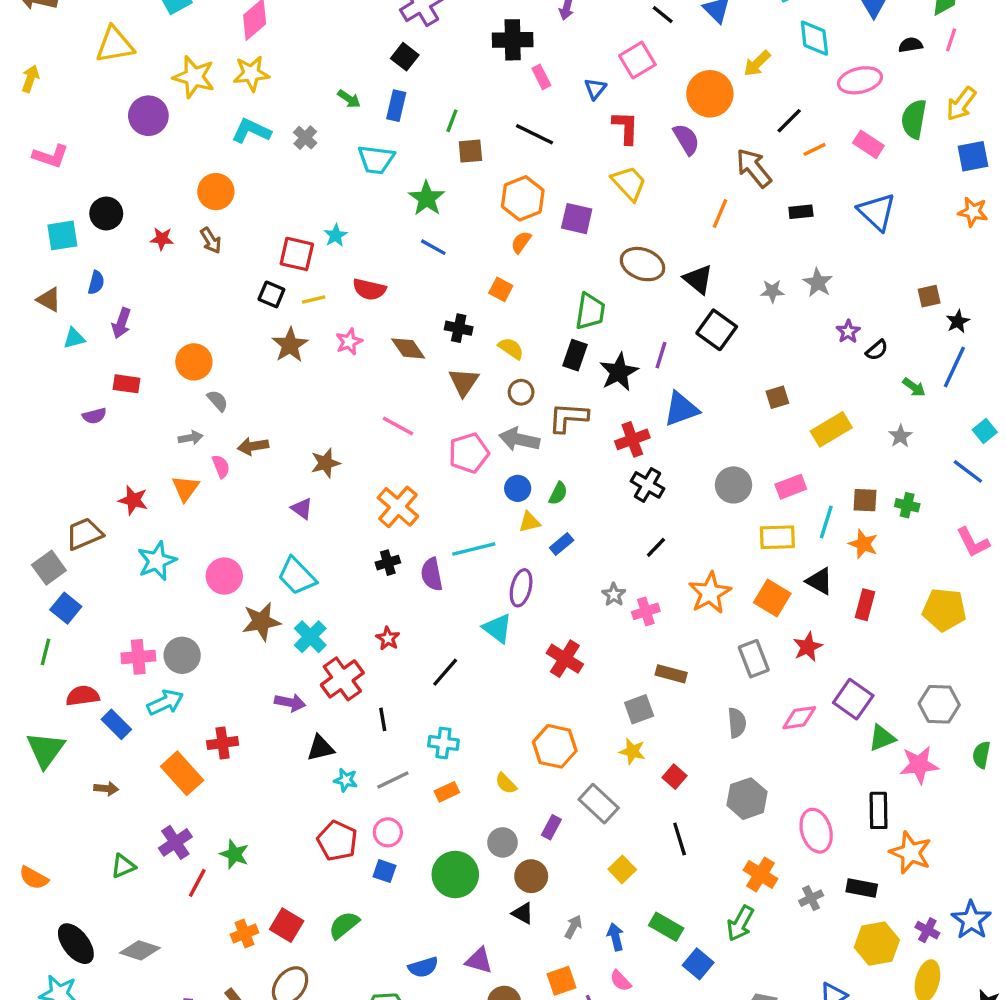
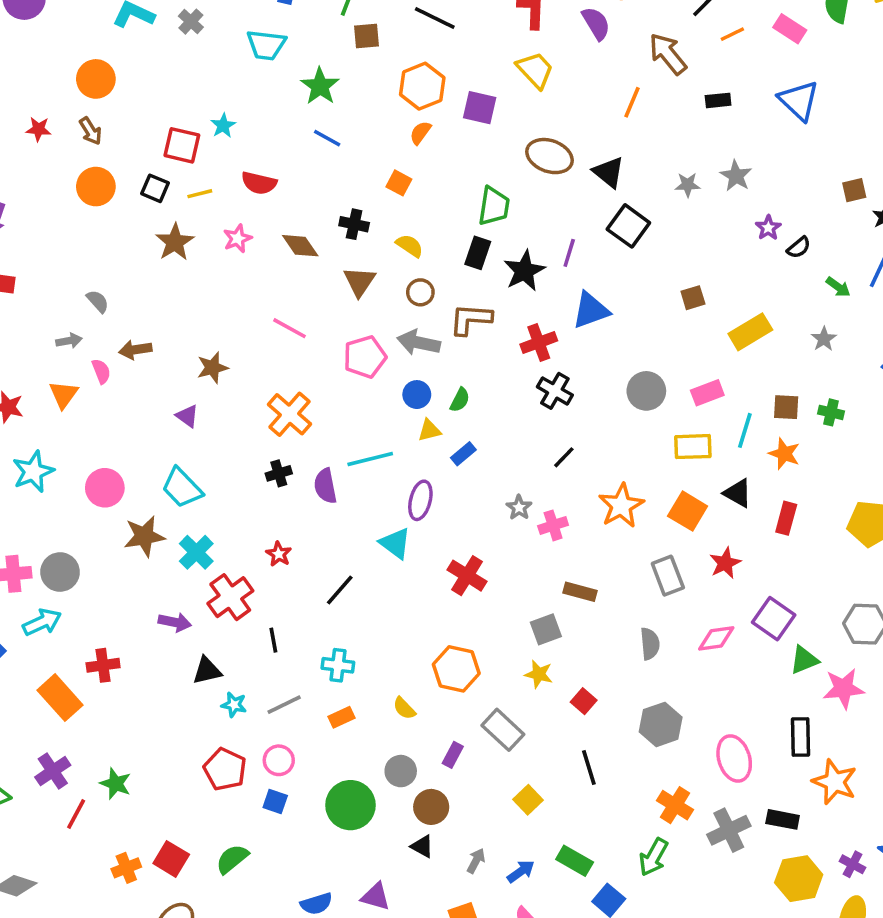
orange circle: (194, 362) -> (96, 187), moved
gray cross: (811, 898) -> (729, 830), size x1.6
blue arrow: (615, 937) -> (521, 871), turned 68

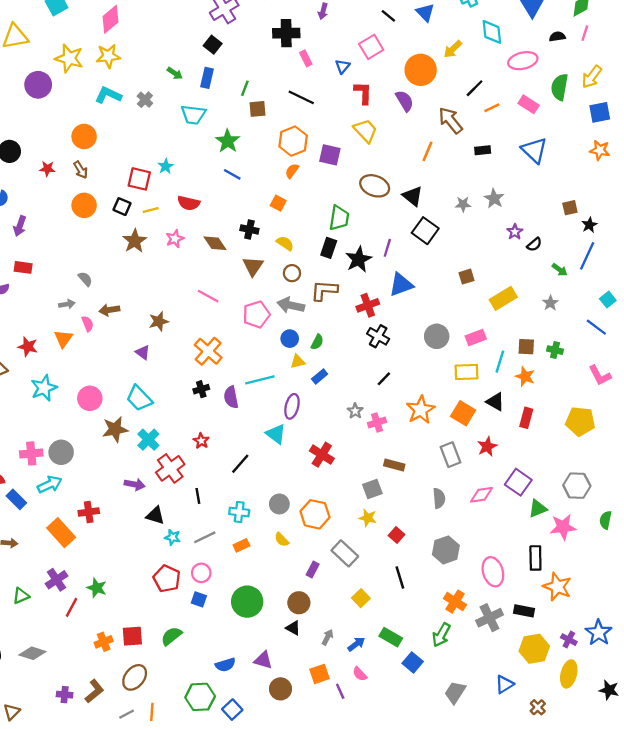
black triangle: (207, 671) -> (155, 515), turned 30
gray circle: (401, 771) -> (279, 504), moved
red square: (171, 859) -> (132, 636), turned -35

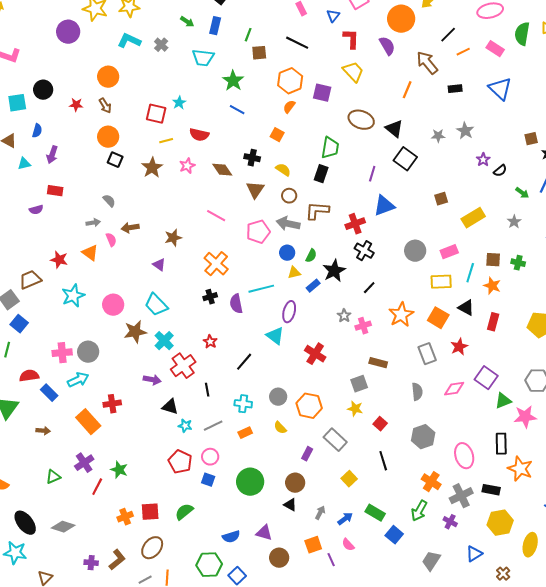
black square: (122, 207) -> (115, 160), moved
black star: (359, 259) -> (334, 271), moved
orange triangle: (63, 339) -> (90, 253), turned -30
purple cross: (569, 640) -> (450, 522), moved

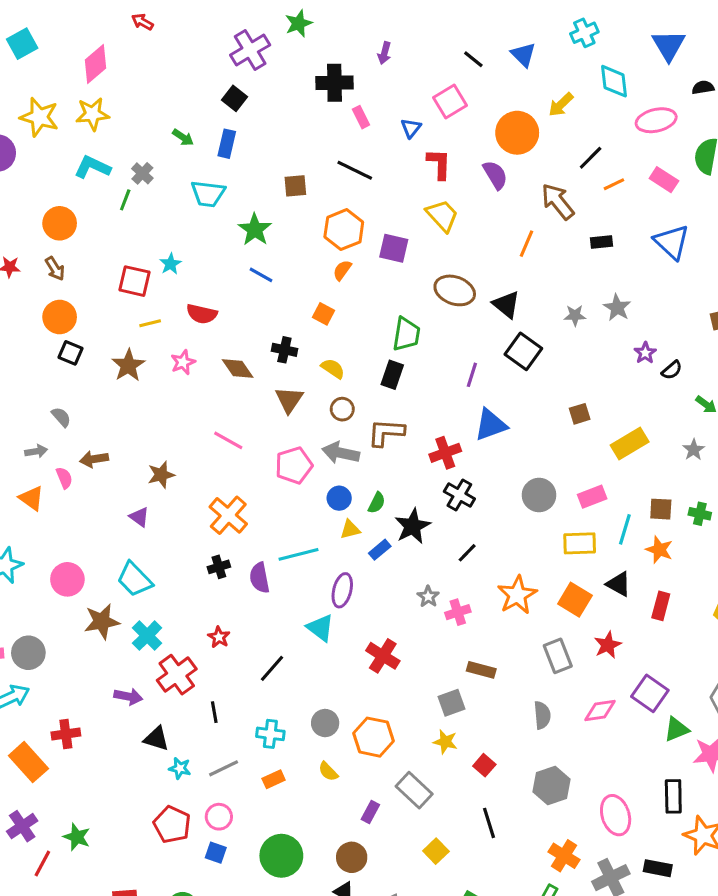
green line: (248, 35) -> (125, 200), moved

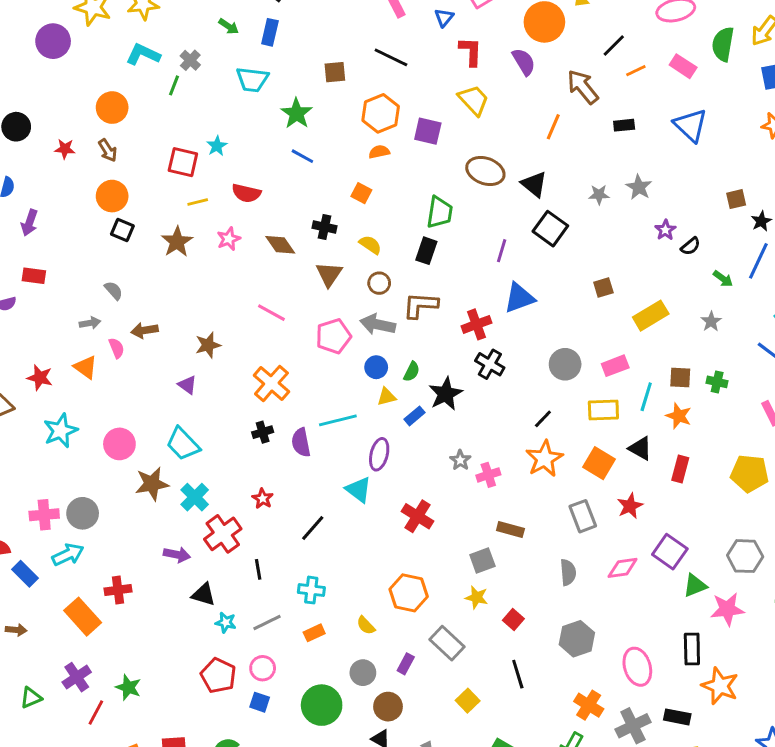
orange semicircle: (342, 270) -> (379, 152), turned 42
black line: (467, 553) -> (543, 419), moved
gray circle: (325, 723) -> (363, 673), moved

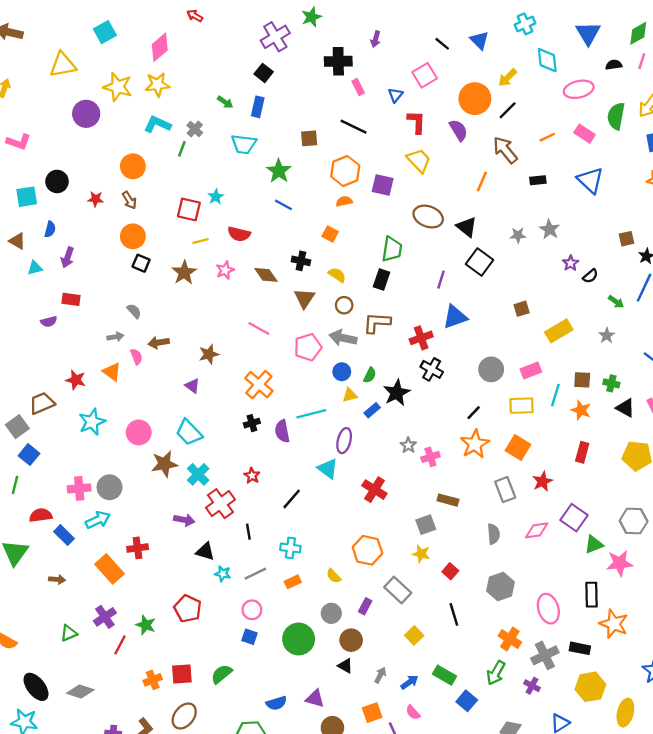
black line: (614, 46) -> (508, 110), moved
black triangle: (640, 448) -> (625, 408), moved
red pentagon: (218, 676) -> (188, 609), moved

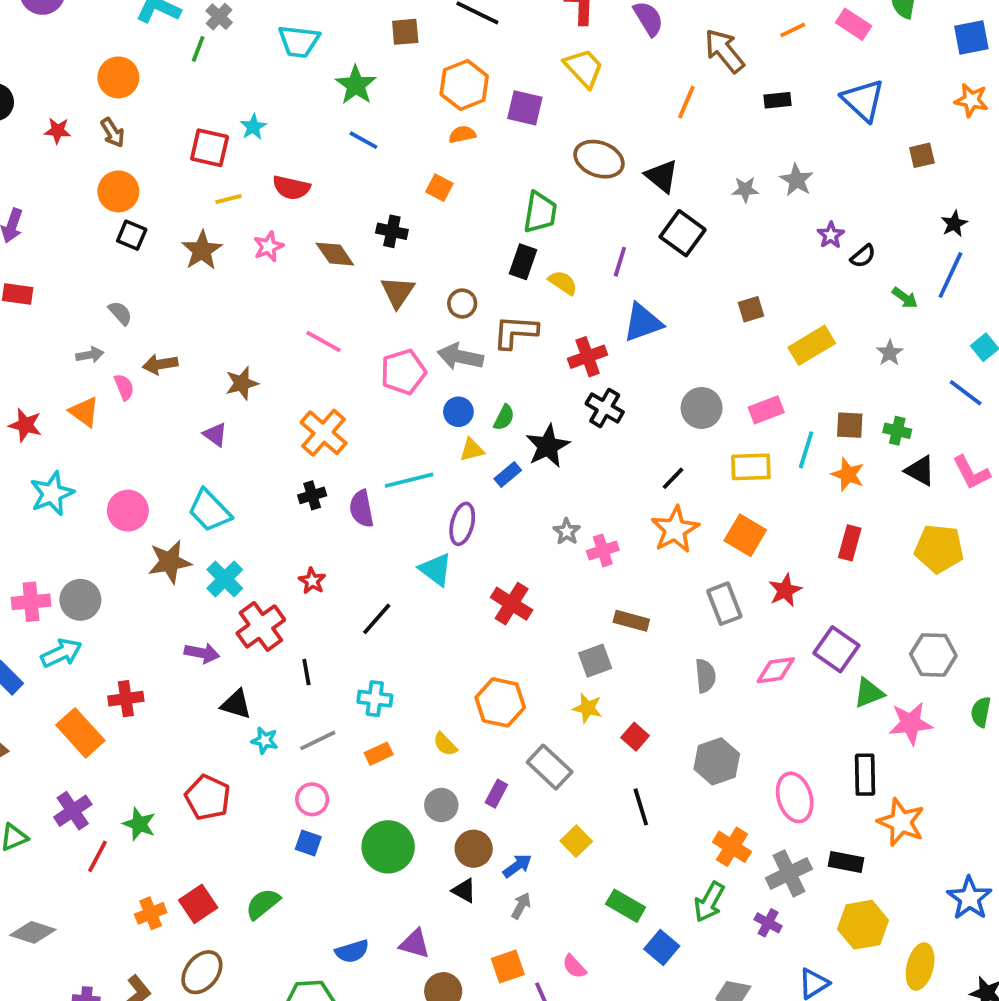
brown square: (627, 239) -> (922, 155), moved
yellow semicircle: (337, 275) -> (563, 283), moved
red square: (182, 674) -> (198, 904), turned -30
blue arrow: (409, 682) -> (517, 866), moved

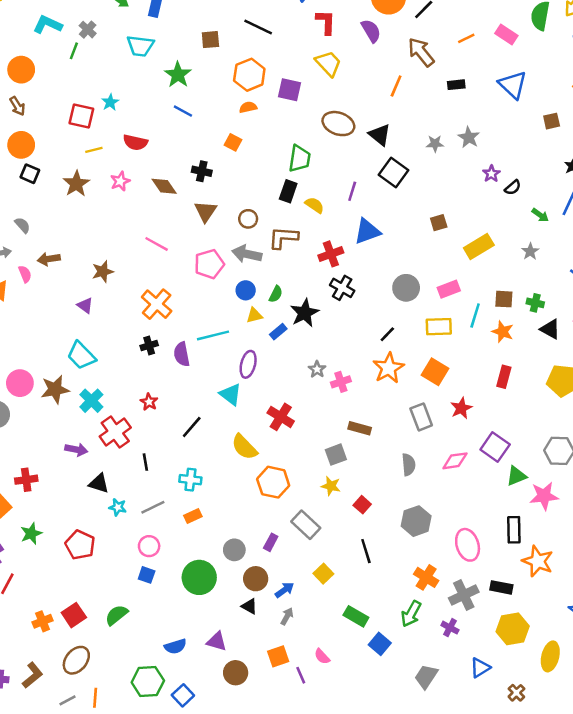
pink circle: (128, 511) -> (20, 383), moved
yellow semicircle: (445, 744) -> (244, 447), moved, size x1.6
green star: (139, 824) -> (31, 534), moved, turned 30

